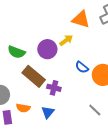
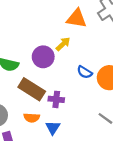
orange semicircle: (23, 108) -> (32, 118), moved

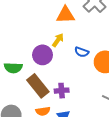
blue semicircle: (85, 72) -> (82, 52), moved
brown rectangle: (32, 89) -> (38, 86), turned 30

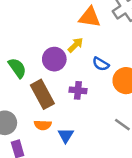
green semicircle: (13, 68) -> (17, 68), turned -138
purple cross: (62, 91) -> (78, 90), moved

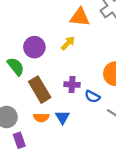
purple circle: (54, 59) -> (34, 47), moved
blue semicircle: (101, 64) -> (92, 96), moved
blue triangle: (66, 135) -> (62, 117), moved

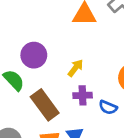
yellow arrow: (68, 43) -> (75, 68), moved

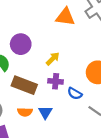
brown rectangle: (45, 105) -> (24, 85), turned -40

